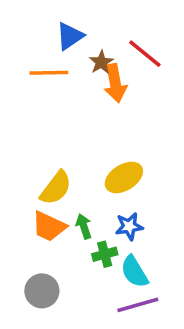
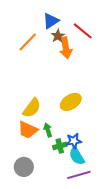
blue triangle: (70, 36) -> (51, 21), moved
orange line: (49, 73) -> (28, 42), turned -45
blue star: (129, 226) -> (74, 141), moved

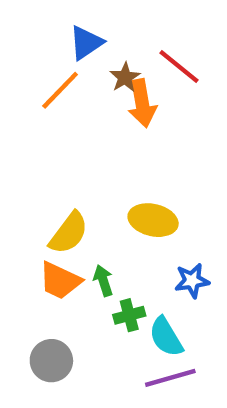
blue triangle: (51, 21) -> (86, 43), moved
yellow ellipse: (71, 102) -> (153, 220), turned 45
blue star: (74, 141) -> (192, 281), moved

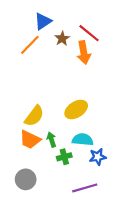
orange arrow: (142, 103) -> (84, 53), moved
yellow ellipse: (153, 220) -> (76, 109), turned -45
blue star: (192, 281) -> (98, 157), moved
cyan semicircle: (166, 337) -> (83, 140), moved, turned 126

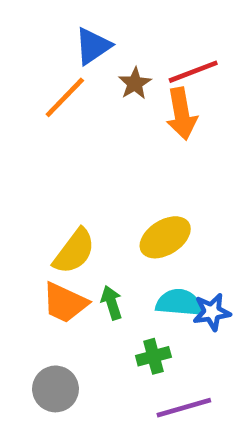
red line: (89, 33) -> (193, 72), turned -60
green cross: (64, 157) -> (153, 356), moved
blue star: (98, 157) -> (212, 312), moved

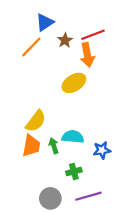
yellow ellipse: (165, 237) -> (74, 83), moved
orange trapezoid: (65, 303) -> (31, 146), turned -105
cyan semicircle: (179, 303) -> (73, 137), moved
gray circle: (56, 389) -> (50, 198), moved

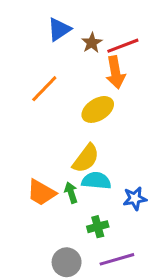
brown star: (65, 40) -> (92, 43), moved
orange line: (31, 47) -> (44, 89), moved
yellow semicircle: (36, 121) -> (86, 158), moved
orange trapezoid: (31, 146) -> (41, 193), turned 110

